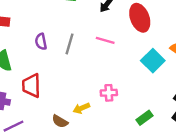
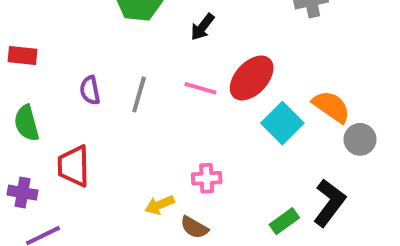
red ellipse: (140, 18) -> (252, 78), moved, turned 64
green rectangle: (145, 118) -> (284, 221), moved
brown semicircle: (60, 121) -> (194, 227), moved

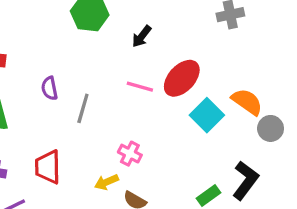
gray line: (139, 94) -> (83, 108), moved
red trapezoid: (74, 166) -> (48, 167), moved
pink cross: (207, 178) -> (130, 154), moved, turned 30

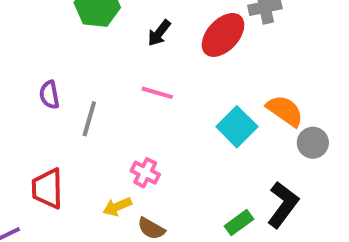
red ellipse: (182, 78) -> (223, 35), moved

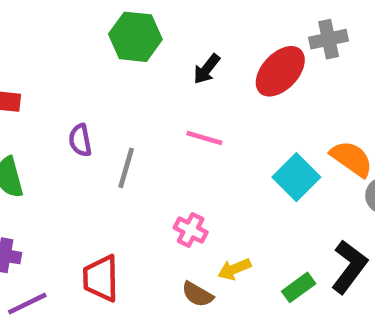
red trapezoid: (47, 189) -> (101, 278), moved
yellow arrow: (117, 207) -> (234, 269), moved

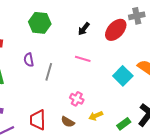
green hexagon: (135, 37) -> (40, 23), moved
brown semicircle: (197, 294) -> (68, 122), moved

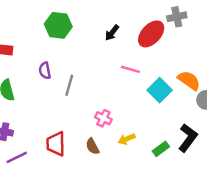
pink line: (83, 59) -> (130, 69), moved
brown semicircle: (68, 122) -> (92, 146), turned 32

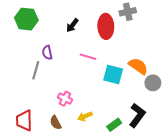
red ellipse: (151, 34) -> (106, 26), turned -45
purple semicircle: (45, 71) -> (47, 53), moved
cyan square: (160, 90) -> (113, 75), turned -30

